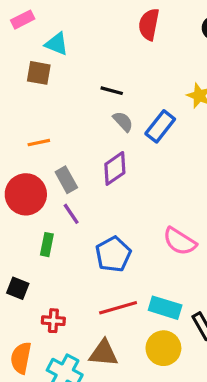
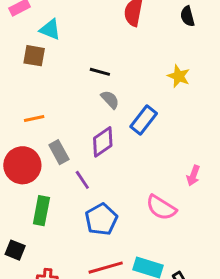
blue rectangle: (160, 126) -> (144, 120), moved
purple line: (71, 214) -> (82, 180), moved
green rectangle: (47, 245) -> (41, 211), size x1.4

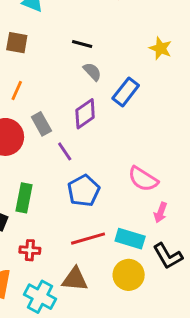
brown square: (34, 56) -> (17, 43), moved
orange line: (34, 119) -> (17, 90), turned -54
pink arrow: (193, 176) -> (161, 212), moved
green rectangle: (41, 211) -> (24, 198), moved

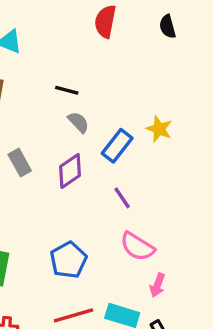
yellow star: (161, 48) -> (159, 129), moved
gray rectangle: (41, 124) -> (20, 163), moved
purple line: (65, 151) -> (122, 198), moved

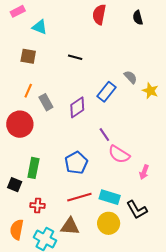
gray semicircle: (78, 122) -> (131, 77), moved
yellow star: (159, 129) -> (150, 91), moved
purple line: (122, 198) -> (104, 135), moved
pink arrow: (157, 285) -> (144, 172), moved

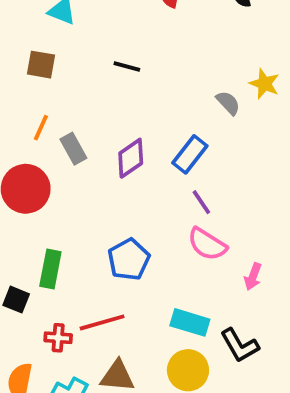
yellow star: (150, 91) -> (264, 84), moved
blue rectangle: (106, 92) -> (190, 154), moved
purple line: (104, 135) -> (201, 202), moved
red line: (79, 197) -> (102, 322), moved

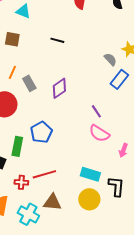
blue rectangle: (190, 154) -> (119, 79), moved
blue pentagon: (129, 259) -> (41, 132), moved
black L-shape: (240, 345) -> (116, 186), turned -145

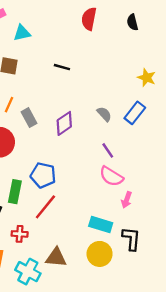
cyan triangle: (23, 11) -> (22, 33), turned -35
gray semicircle: (110, 59) -> (104, 114), moved
blue pentagon: (41, 132) -> (43, 175), turned -30
pink arrow: (123, 150) -> (127, 200), moved
red line: (44, 174) -> (45, 207), moved, turned -35

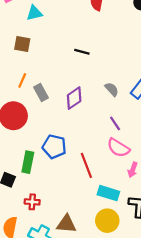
black line: (62, 67) -> (82, 52), moved
red line: (45, 207) -> (86, 165), moved, turned -60

